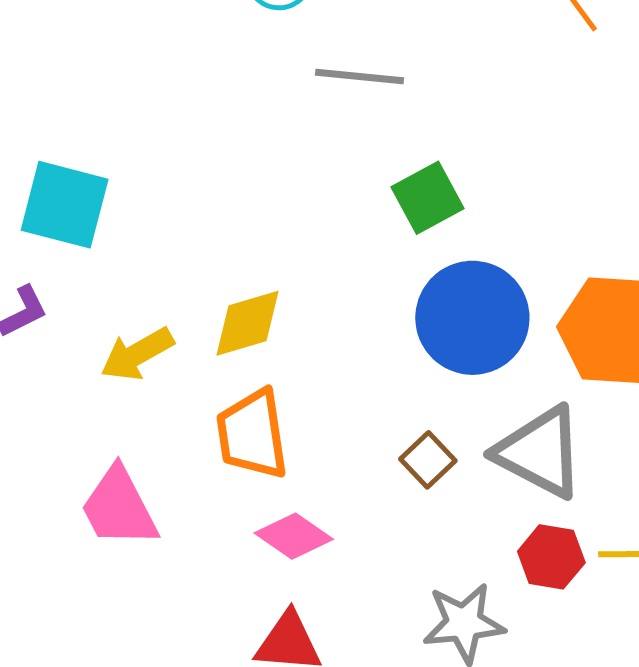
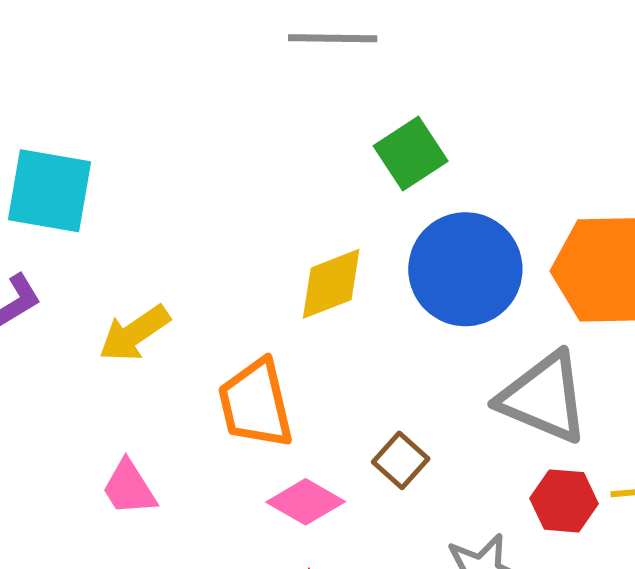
yellow diamond: (247, 323) -> (331, 284), moved
brown square: (428, 460) -> (401, 460), moved
pink trapezoid: (119, 507) -> (129, 488), size x0.7

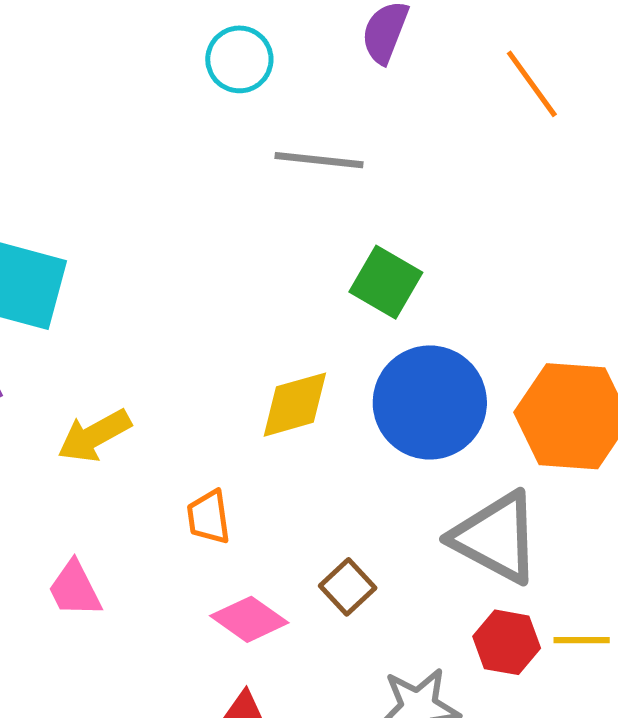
green square: (411, 153) -> (386, 282), turned -32
orange trapezoid: (256, 404) -> (209, 517), size x0.6

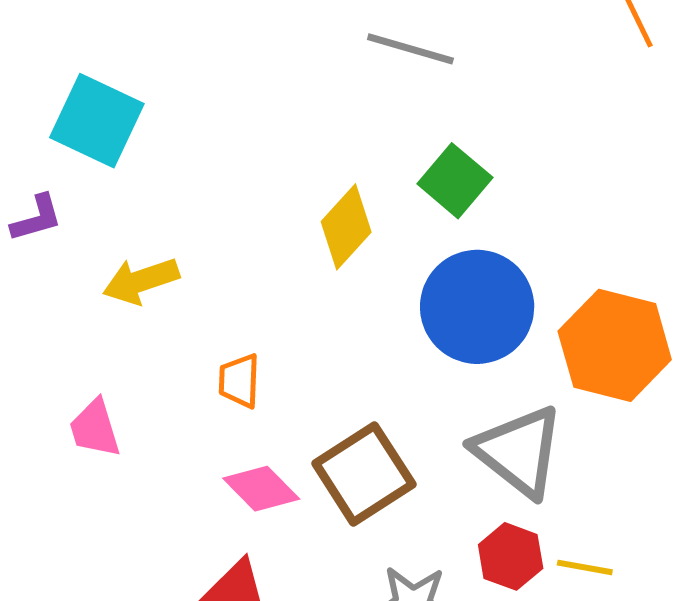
yellow diamond: (295, 405) -> (346, 227), moved, turned -42
brown square: (348, 587) -> (364, 474), size x1.8

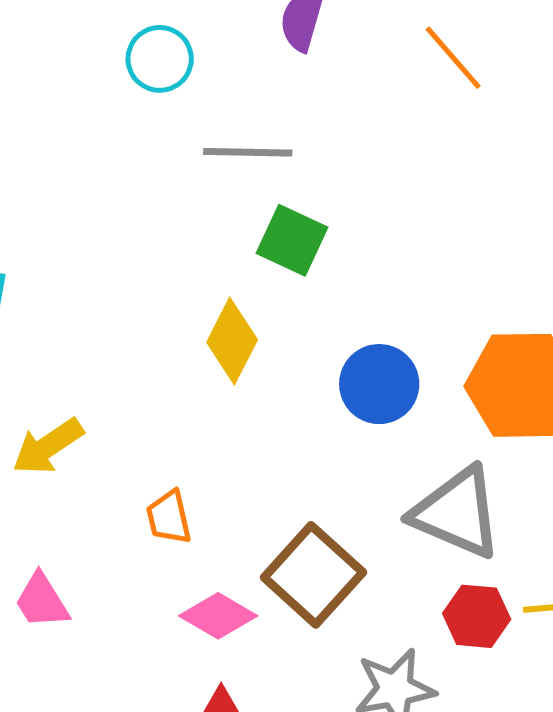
green square: (455, 181) -> (292, 240), moved
blue circle: (477, 307) -> (379, 384), size x0.7

